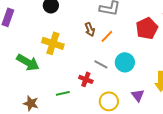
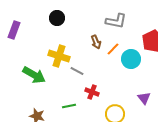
cyan circle: (125, 62) -> (131, 59), moved
gray line: (101, 64) -> (77, 71), moved
purple triangle: (138, 95) -> (144, 98), moved

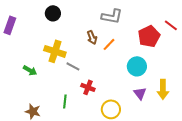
cyan circle: (131, 59) -> (137, 66), moved
green arrow: (34, 75) -> (30, 70), size x0.6
green line: (69, 106) -> (65, 101), turned -72

